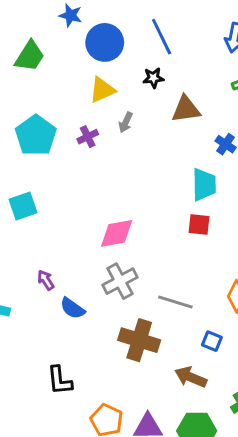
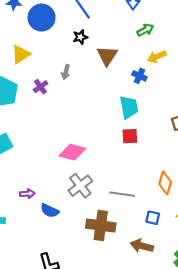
yellow triangle: (102, 90) -> (21, 54), moved
brown triangle: (186, 109) -> (107, 56), turned -40
pink diamond: (117, 233) -> (72, 152), turned 35
purple arrow: (46, 280) -> (27, 194), turned 128

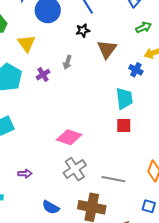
yellow triangle: (21, 54) -> (26, 43), turned -36
blue semicircle: (50, 211) -> (51, 207), moved
blue square: (153, 218) -> (149, 206), moved

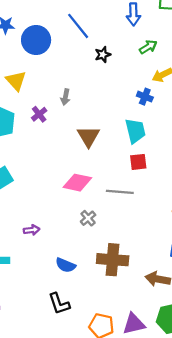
black star: (83, 30) -> (103, 55), moved
brown triangle: (107, 49) -> (88, 136), moved
gray cross: (75, 169) -> (88, 218), size x0.6
gray line: (113, 179) -> (120, 192), moved

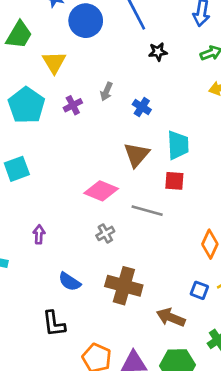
blue cross: (145, 97) -> (142, 107), moved
brown triangle: (88, 136) -> (137, 155), moved
purple arrow: (32, 230) -> (39, 234), turned -91

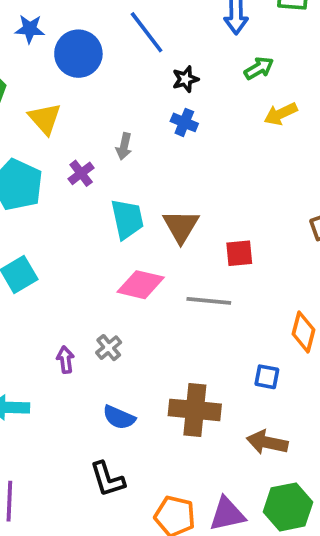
blue cross: (142, 107) -> (184, 122), moved
cyan trapezoid: (178, 145) -> (127, 219), moved
gray cross: (105, 233) -> (109, 348), moved
blue square: (199, 290) -> (267, 377), moved

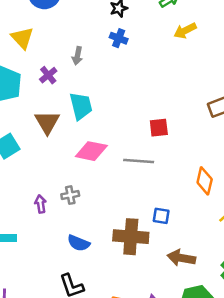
brown triangle: (181, 226) -> (47, 122), moved
gray cross: (109, 348) -> (70, 195), turned 30
blue square: (267, 377) -> (161, 216), moved

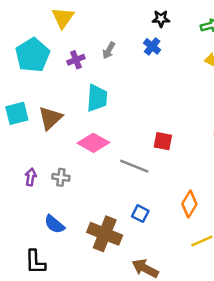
brown triangle: (47, 122) -> (50, 118), moved
blue square: (161, 216) -> (140, 214), moved

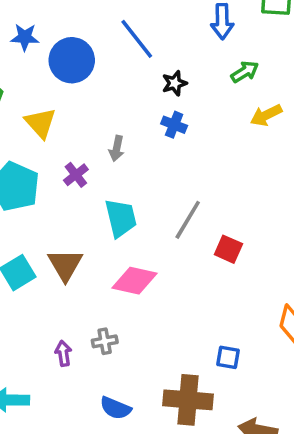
red square: (163, 141) -> (228, 249), turned 30
gray line: (134, 166) -> (188, 220), moved, turned -64

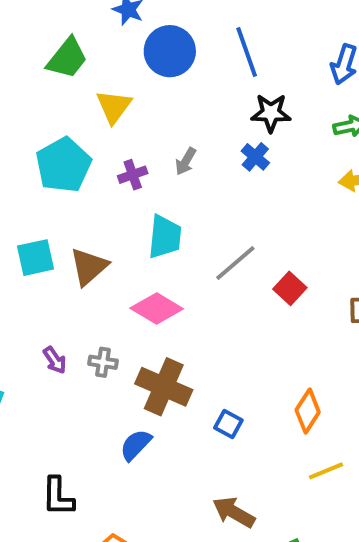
black star: (175, 83) -> (271, 113), size x1.4
red square: (228, 249) -> (290, 288), moved
purple arrow: (63, 353) -> (55, 360), turned 135
brown cross: (188, 400) -> (164, 387), moved
blue semicircle: (115, 408) -> (136, 445), moved, turned 92

